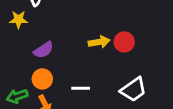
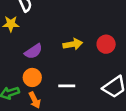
yellow arrow: (99, 42) -> (73, 44), moved

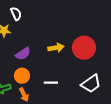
red circle: (106, 44) -> (84, 48), size x1.5

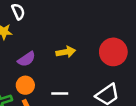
red circle: (84, 48) -> (113, 52), moved

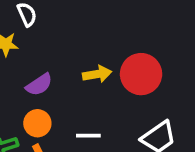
red circle: (113, 52) -> (141, 74), moved

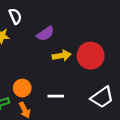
purple semicircle: (39, 85) -> (45, 34), moved

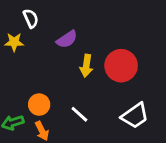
yellow arrow: (62, 56) -> (86, 66), turned 108
white line: (56, 96) -> (79, 114), turned 42

